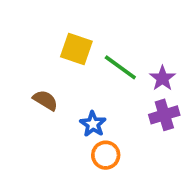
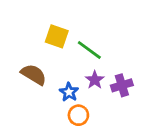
purple star: (162, 78) -> (95, 80), moved
brown semicircle: (45, 100) -> (34, 74), size x1.4

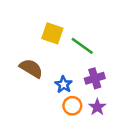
purple star: (95, 80) -> (97, 107), moved
purple cross: (122, 85) -> (95, 78), moved

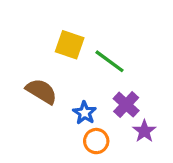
purple cross: (95, 78) -> (126, 105), turned -30
purple star: (97, 107) -> (144, 131), moved

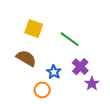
yellow square: (70, 45) -> (34, 29), moved
orange circle: (96, 141) -> (42, 90), moved

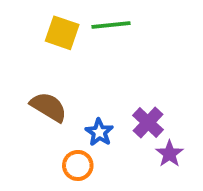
yellow square: (34, 29) -> (62, 33), moved
green line: (70, 39) -> (111, 25), moved, turned -42

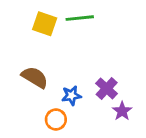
blue star: (99, 132) -> (71, 96), turned 30

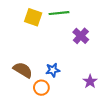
brown semicircle: (35, 77) -> (23, 70), moved
purple cross: (107, 89) -> (81, 36), moved

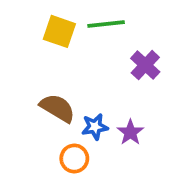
brown semicircle: (23, 70) -> (57, 108), moved
purple star: (90, 81) -> (130, 132), moved

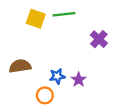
purple cross: (145, 65) -> (99, 39), moved
brown semicircle: (57, 108) -> (20, 66), moved, turned -40

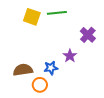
brown semicircle: (20, 66) -> (23, 70), moved
purple star: (79, 80) -> (70, 56), moved

